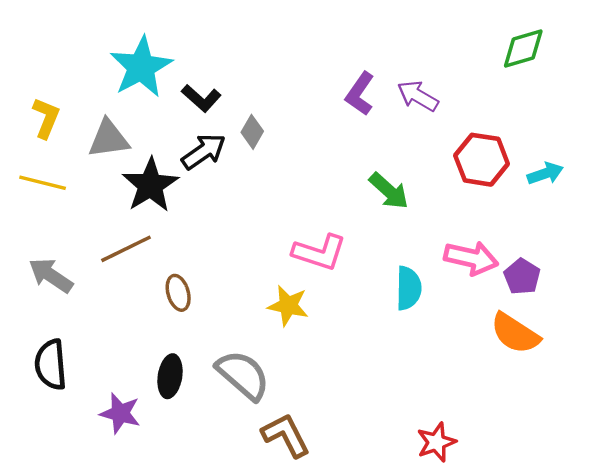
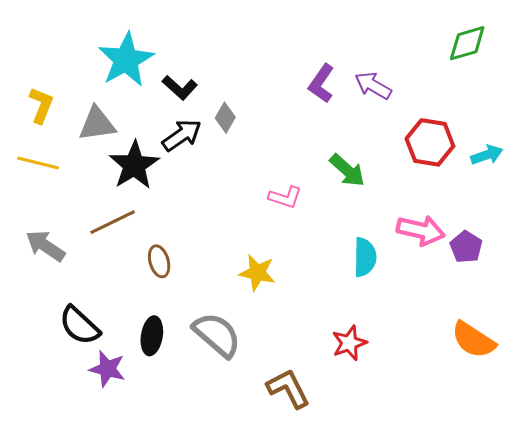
pink L-shape: (319, 252) -> (285, 197), moved, size x0.7
orange semicircle: (515, 333) -> (473, 340), moved
black semicircle: (51, 365) -> (79, 325), moved, turned -42
brown L-shape: (286, 435) -> (288, 389), moved
red star: (436, 442) -> (349, 343), moved

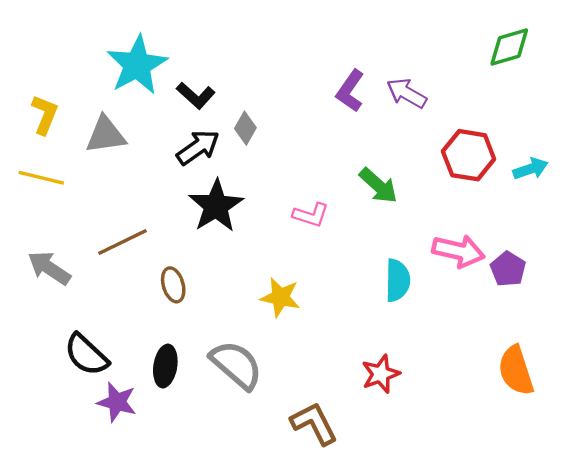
black star: (134, 165) -> (216, 206), moved
orange semicircle: (473, 340) -> (516, 371), turned 39

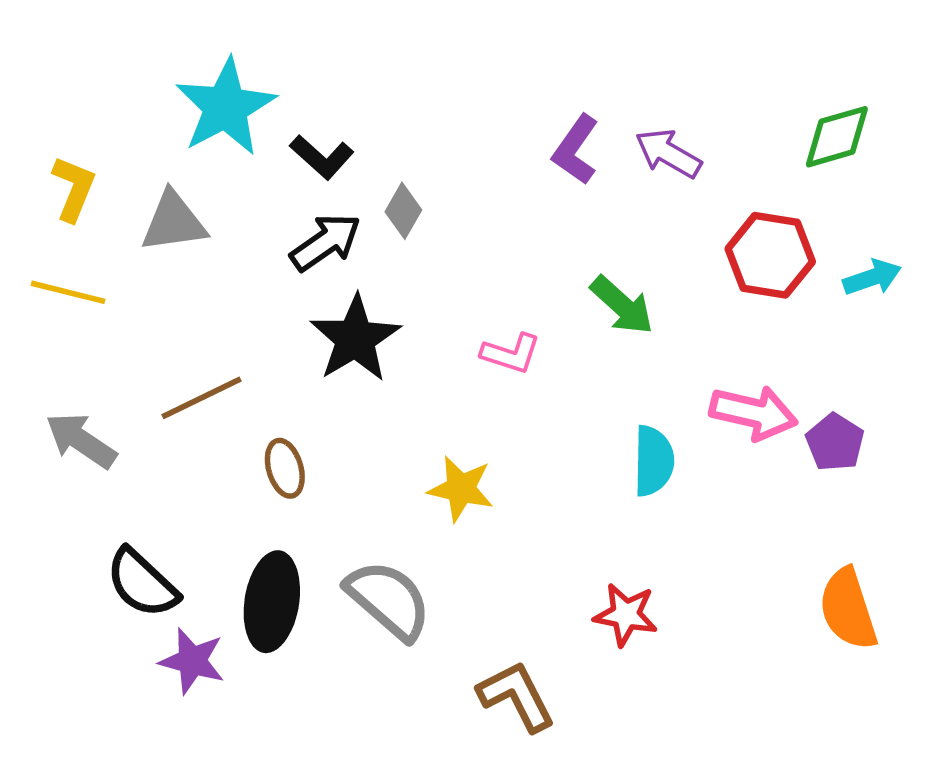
green diamond: (509, 47) -> (837, 137), moved
black ellipse: (165, 366) -> (272, 602), size x1.4
red star: (381, 374) -> (626, 615), turned 30

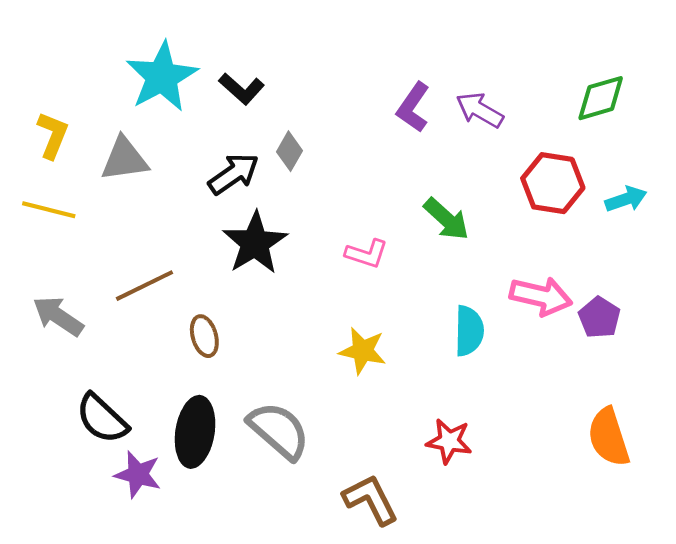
black L-shape: (322, 157) -> (242, 89), moved
yellow star: (461, 489) -> (363, 351), moved

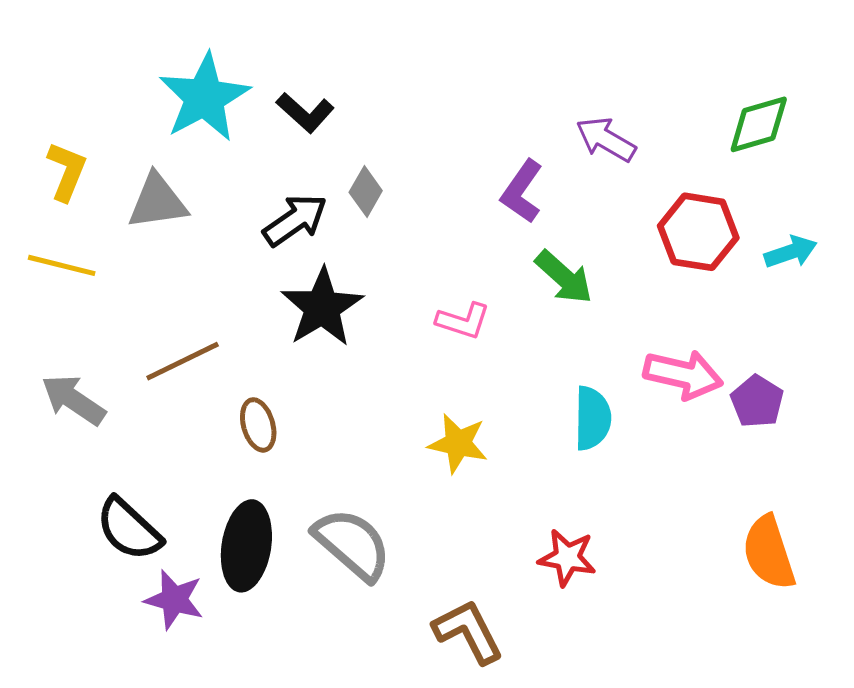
purple L-shape: (413, 107) -> (522, 191), moved

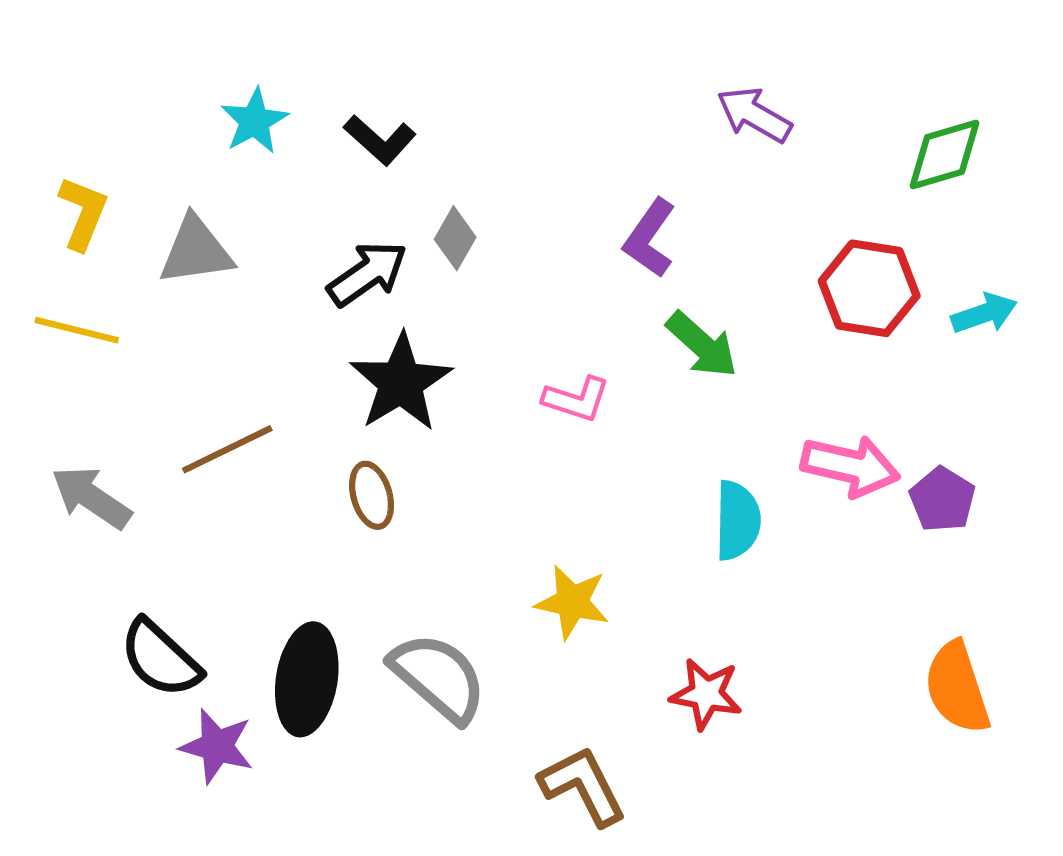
cyan star: (204, 97) -> (254, 121), size x0.6
purple arrow: (606, 139) -> (754, 115), moved
brown ellipse: (258, 425) -> (372, 495), moved
yellow star: (458, 443) -> (572, 602), moved

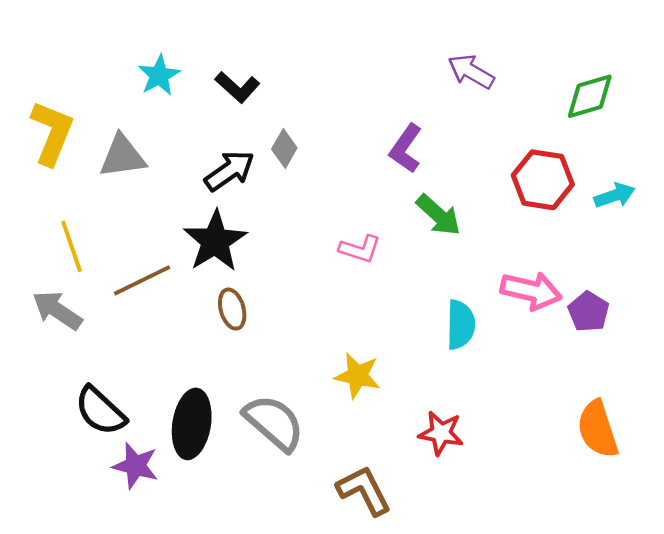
yellow L-shape: (83, 213) -> (52, 133), size x1.4
yellow line: (77, 330) -> (72, 246), moved, turned 57
black star: (401, 382) -> (215, 241), moved

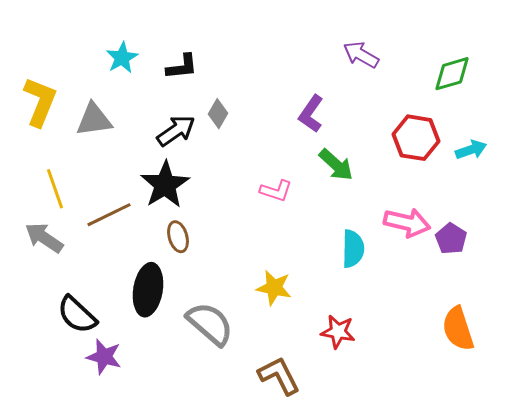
black L-shape: (237, 87) -> (182, 67), turned -48
black ellipse: (192, 424) -> (148, 290), moved

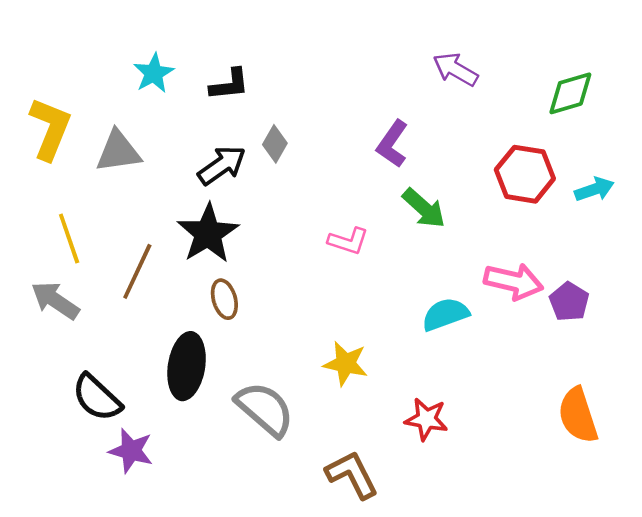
brown line: (109, 215) -> (137, 271), turned -39
cyan semicircle: (353, 249) -> (445, 314), turned -111

